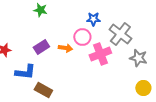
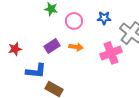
pink circle: (82, 37) -> (74, 21), moved

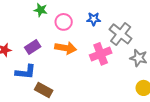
purple rectangle: (52, 46) -> (33, 47), moved
orange arrow: (76, 47) -> (66, 48), size x1.5

